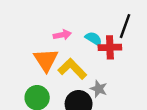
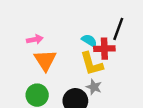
pink arrow: (62, 35) -> (35, 39), moved
yellow L-shape: (72, 69) -> (92, 64), moved, turned -152

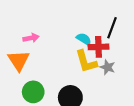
orange triangle: (45, 60) -> (19, 60), moved
gray star: (94, 87) -> (107, 67), moved

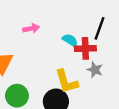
pink arrow: (31, 38) -> (31, 28), moved
yellow L-shape: (86, 62) -> (67, 82), moved

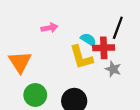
yellow L-shape: (67, 82) -> (81, 57), moved

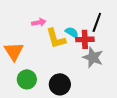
yellow L-shape: (81, 57) -> (56, 38), moved
gray star: (113, 69) -> (93, 57), size x1.5

